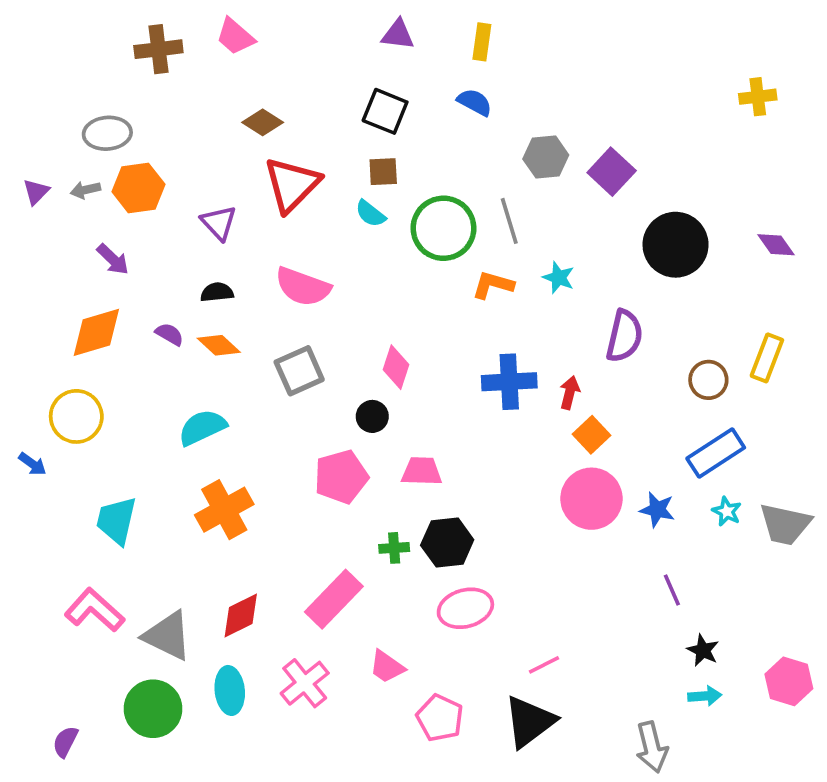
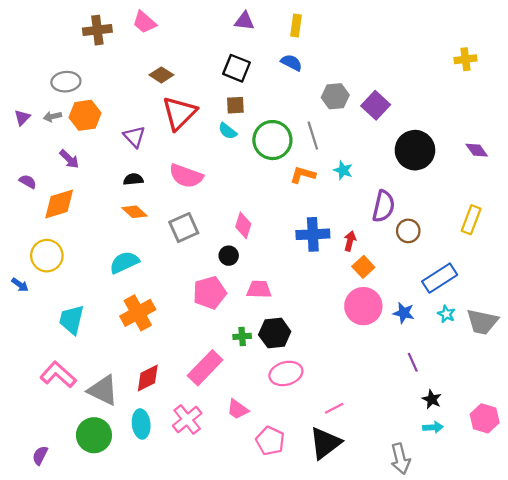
purple semicircle: (169, 334) -> (28, 182), moved
brown circle: (708, 380) -> (408, 231), moved

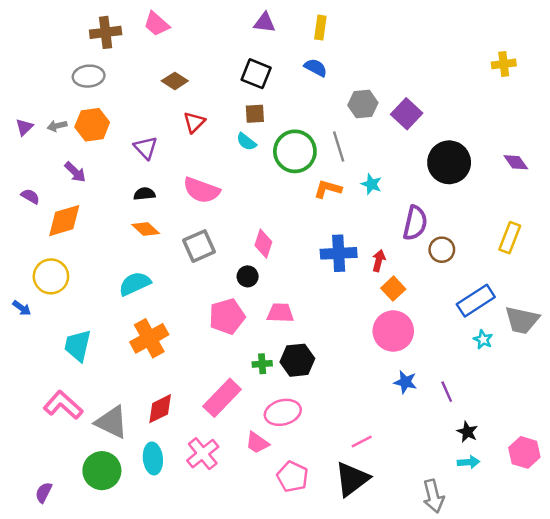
gray ellipse: (66, 82) -> (89, 76), moved
red triangle: (179, 113) -> (194, 122), size x0.6
blue star: (404, 313) -> (405, 382), moved
gray trapezoid: (482, 322) -> (522, 320), moved
pink ellipse: (286, 373) -> (283, 412), moved

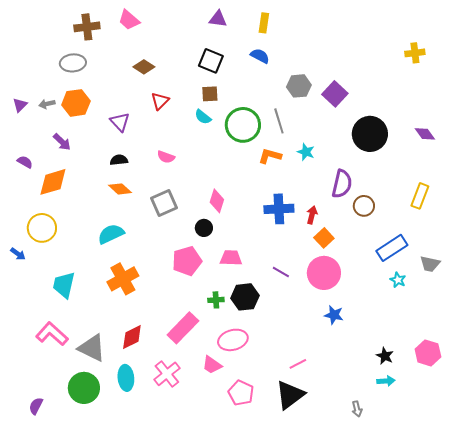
pink semicircle: (201, 190) -> (166, 157), size x0.6
gray trapezoid: (522, 320) -> (430, 264), size x0.7
purple line: (447, 392) -> (281, 272), moved, turned -36
pink hexagon: (524, 452) -> (428, 353), moved
gray arrow: (433, 496) -> (357, 409), size x0.6

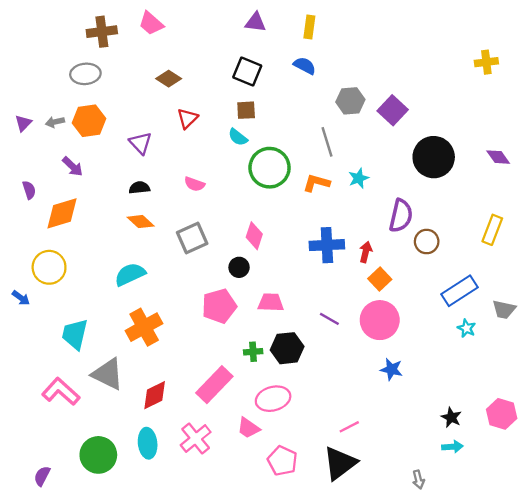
green circle: (243, 125) -> (270, 168), moved
cyan star: (306, 152) -> (359, 178), turned 30
purple semicircle: (25, 162) -> (29, 190), turned 42
gray triangle: (92, 348) -> (108, 374), moved

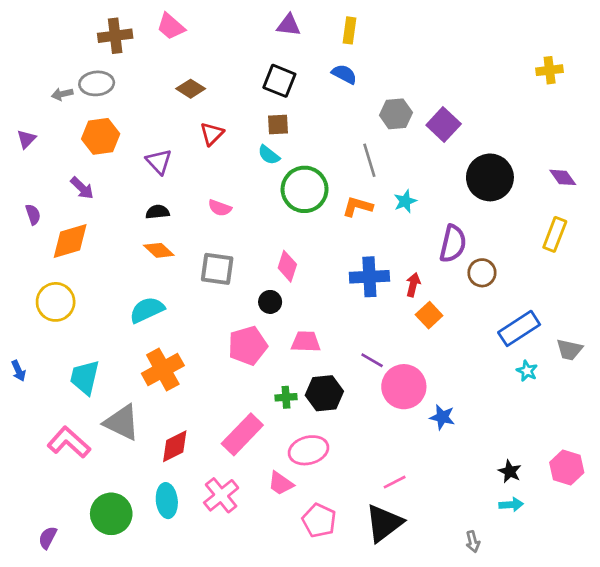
gray arrow: (55, 122) -> (62, 94), moved
yellow rectangle: (492, 230) -> (555, 234), moved
gray square: (192, 238) -> (217, 269), turned 32
blue arrow: (21, 298) -> (18, 371), moved, turned 30
pink circle: (380, 320) -> (404, 387), moved

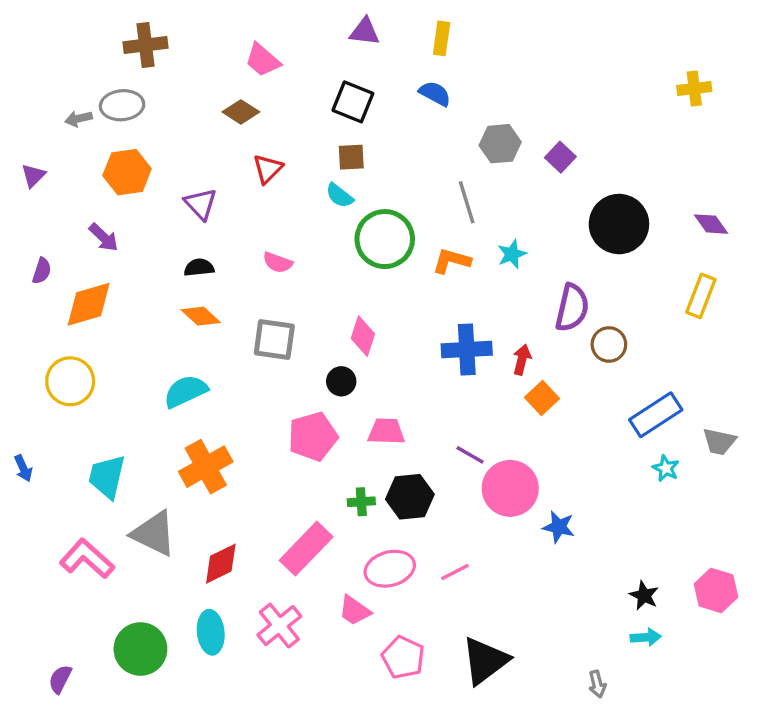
pink trapezoid: (171, 26) -> (263, 60), moved
purple square: (444, 124) -> (560, 157), size x0.7
purple semicircle: (33, 215) -> (42, 271), turned 36
pink line: (395, 482) -> (455, 572), moved

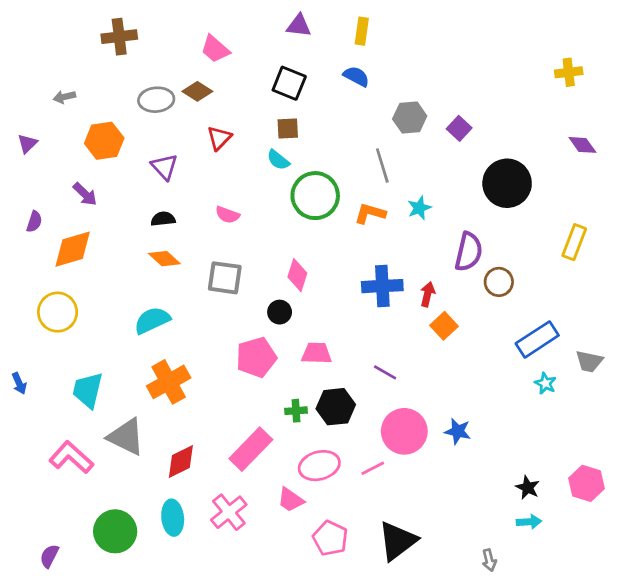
gray ellipse: (122, 105) -> (156, 100), moved
purple diamond: (711, 224) -> (582, 145), moved
pink circle: (510, 488) -> (404, 431), moved

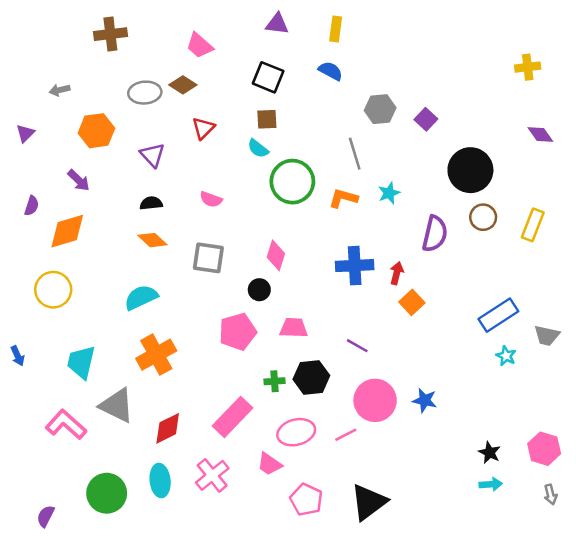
brown circle: (499, 282) -> (483, 217), moved
gray arrow: (489, 560) -> (551, 494), moved

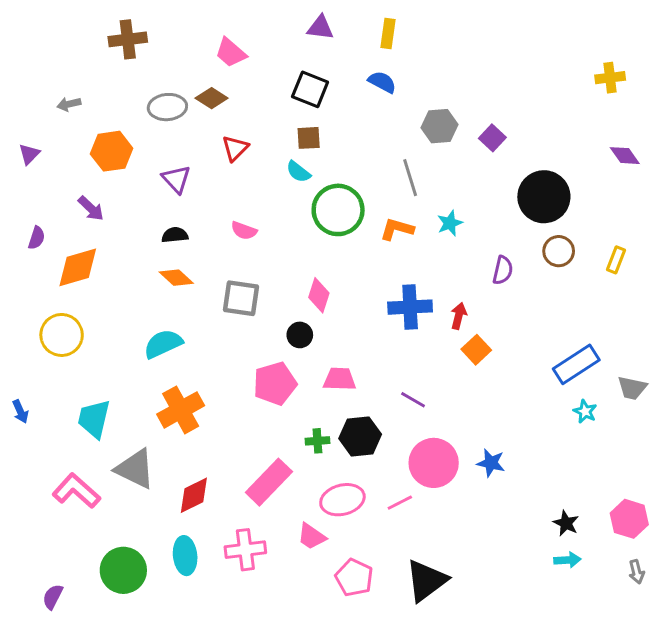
yellow rectangle: (533, 225) -> (616, 260), size x0.7
purple semicircle: (435, 234) -> (503, 270), size x0.7
pink cross: (212, 475) -> (245, 550), turned 32

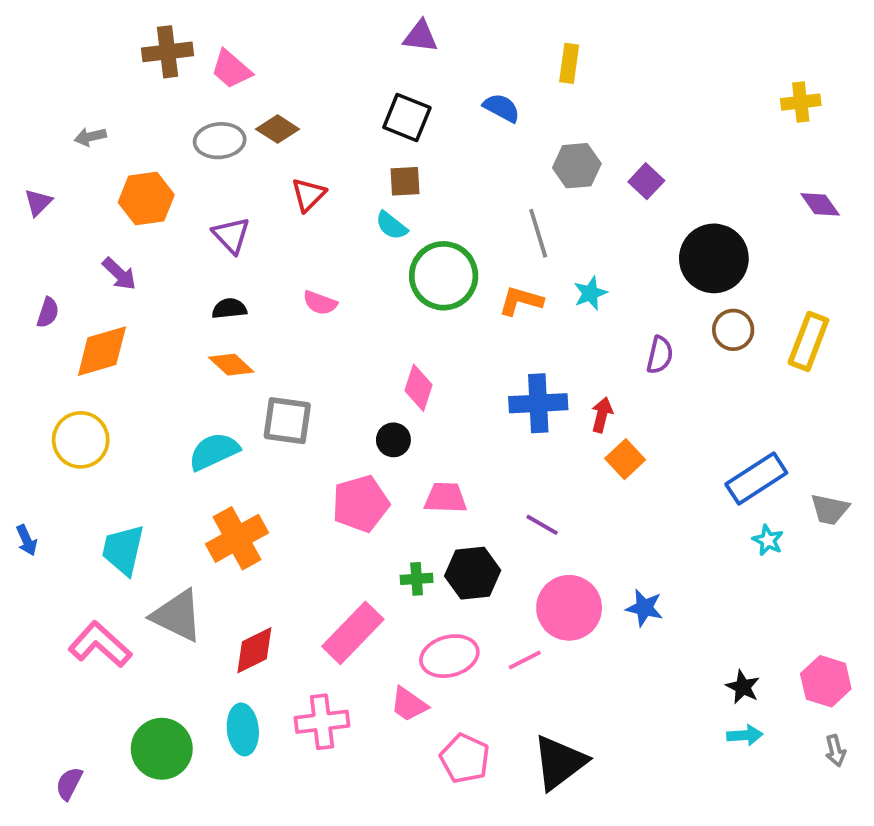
yellow rectangle: (388, 33) -> (569, 63), moved
pink trapezoid: (231, 53) -> (231, 69), moved
yellow rectangle: (616, 260) -> (808, 341), size x1.6
gray square: (241, 298) -> (287, 421), moved

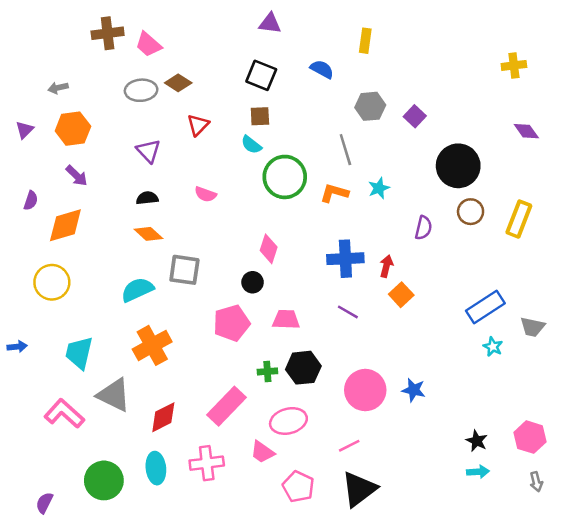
orange hexagon: (146, 199) -> (73, 129), moved
purple line: (542, 525) -> (348, 312), moved
blue arrow: (27, 540) -> (17, 347), turned -72
pink line: (525, 660) -> (349, 446), moved

